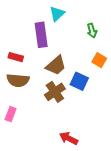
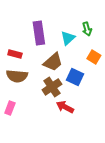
cyan triangle: (57, 14) -> (68, 38), moved
red arrow: (69, 138) -> (65, 107), moved

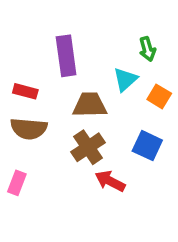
cyan triangle: (68, 38) -> (125, 79), moved
brown trapezoid: (53, 62) -> (90, 105), turned -140
blue square: (75, 77) -> (147, 146), moved

